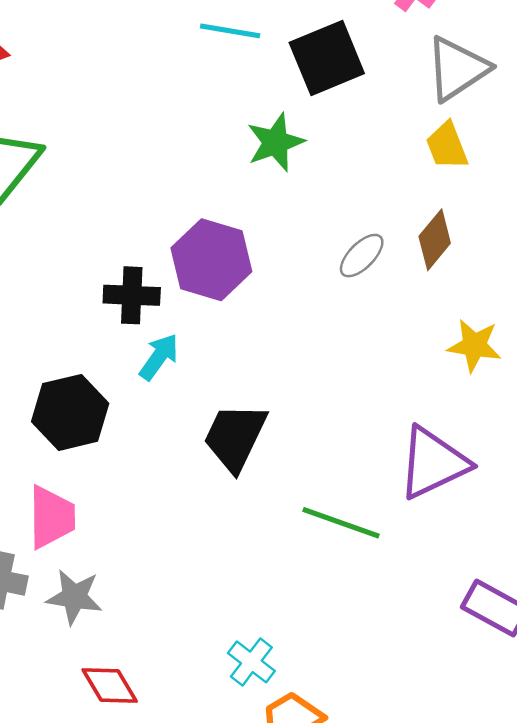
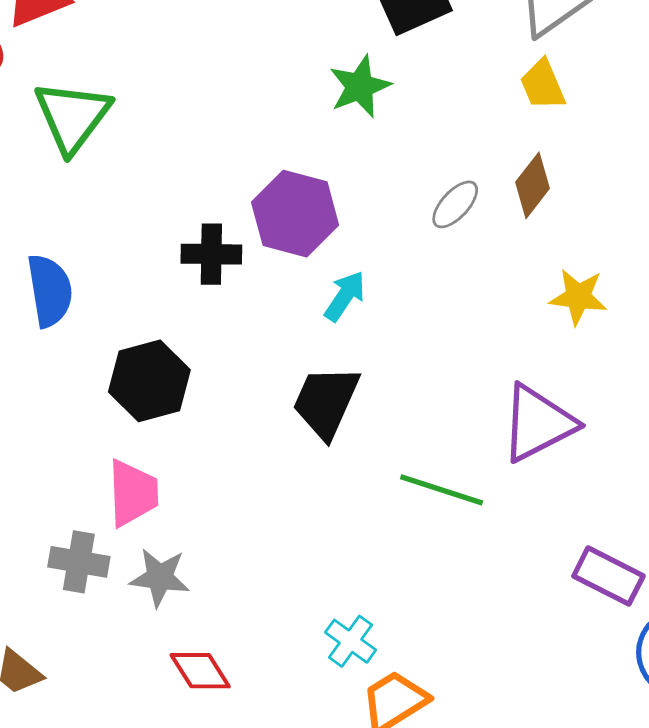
cyan arrow: (159, 357) -> (345, 296), moved

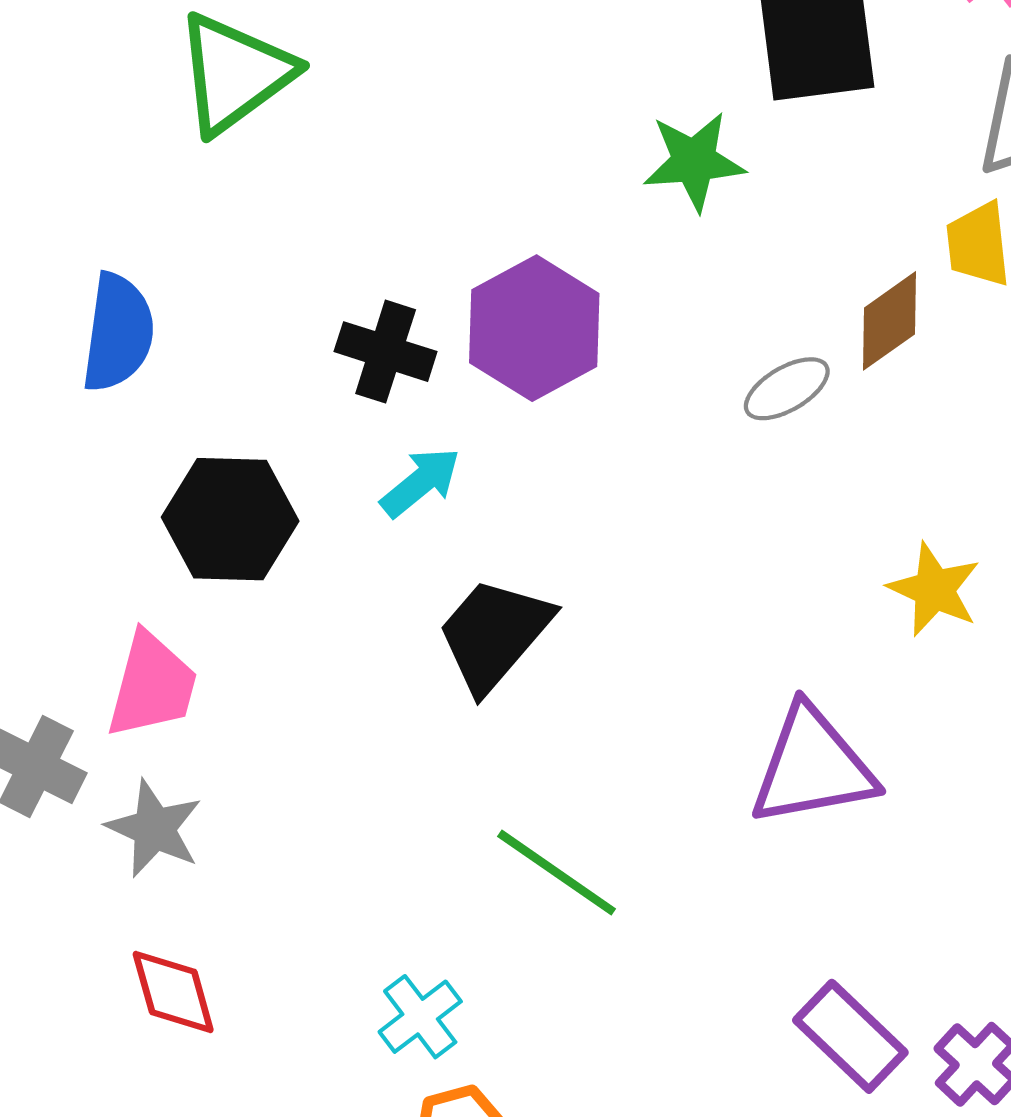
brown diamond: (532, 185) -> (890, 321), moved
cyan arrow: (345, 296) -> (421, 482), moved
green line: (442, 490) -> (557, 873), moved

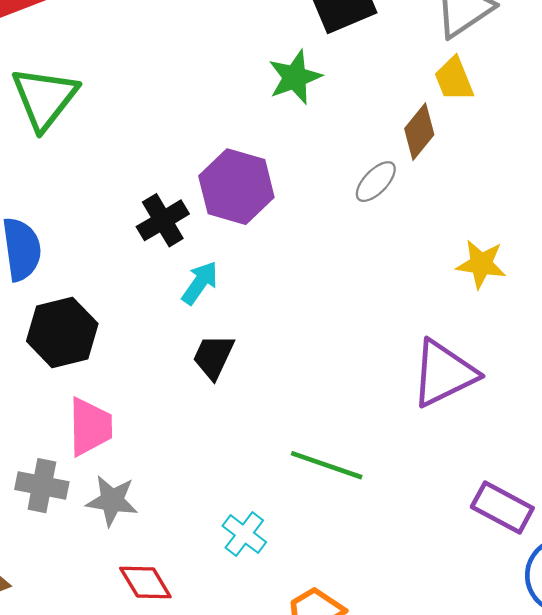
black cross: (386, 352) -> (163, 220), turned -33
black hexagon: (230, 519) -> (62, 332), moved
black trapezoid: (494, 634) -> (213, 357), moved, size x0.7
cyan cross: (420, 1017) -> (244, 534), moved

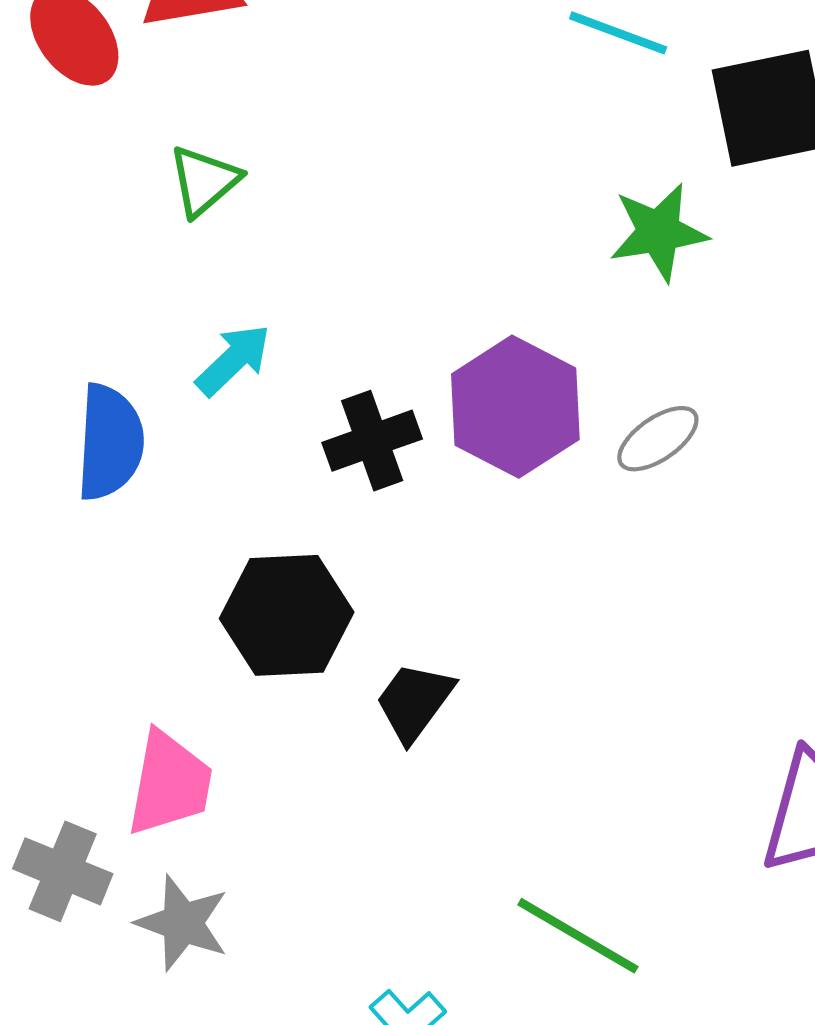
green triangle: (44, 98) -> (204, 181), size x0.6
gray ellipse: (376, 182) -> (658, 439), moved
cyan arrow: (200, 283) -> (233, 360), moved
black hexagon: (62, 332) -> (287, 615), moved

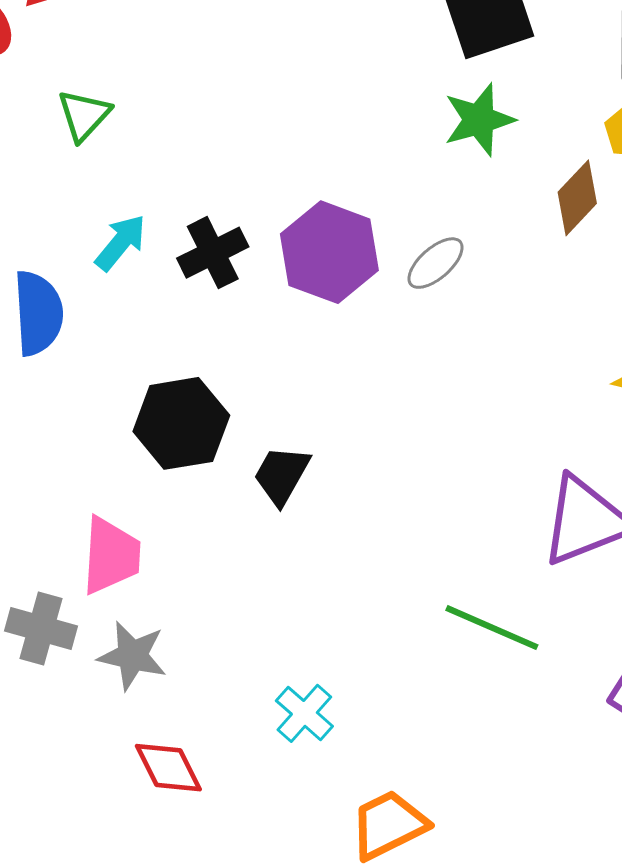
green star: (659, 232) -> (479, 120), moved
black cross: (372, 441) -> (213, 253), moved
green line: (578, 936) -> (492, 628), moved

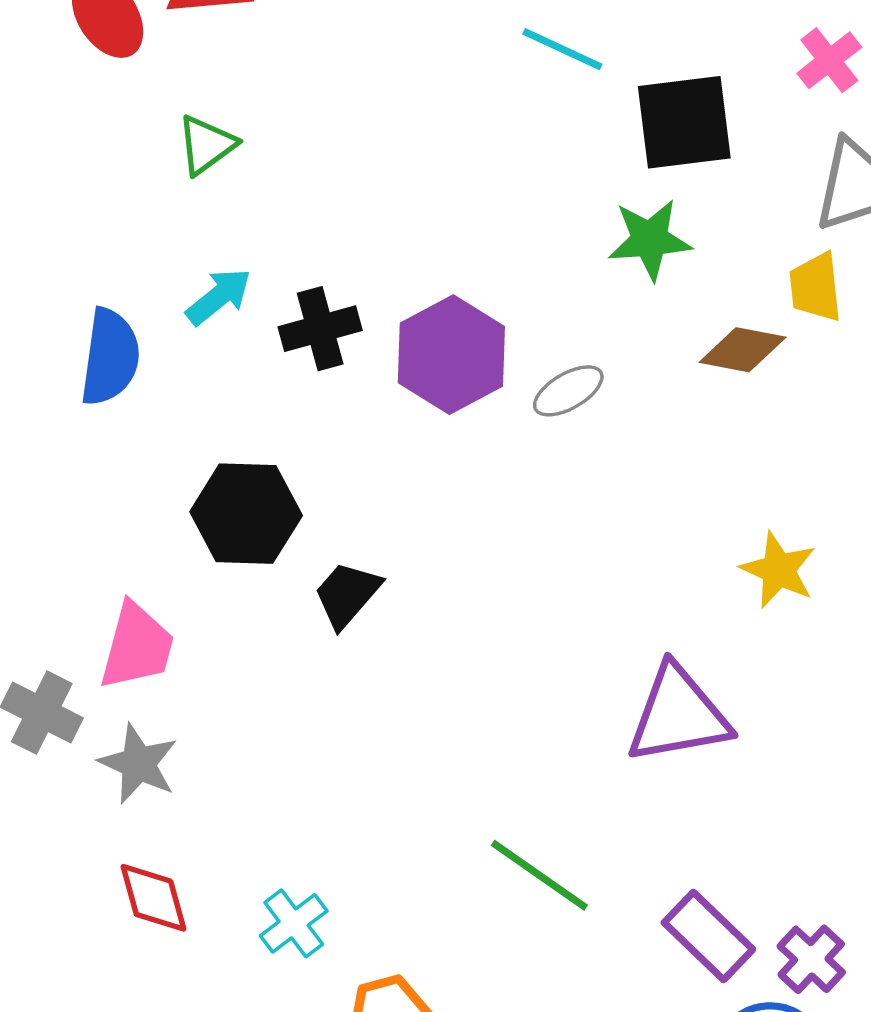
brown diamond: (577, 198) -> (743, 350), turned 46
green line: (492, 628) -> (539, 875), moved
cyan cross: (304, 713) -> (294, 923), moved

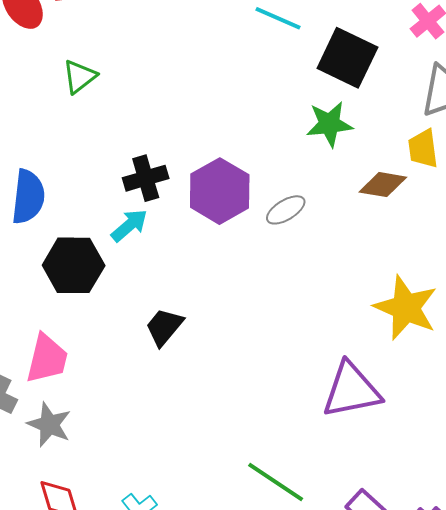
black square: (684, 122) -> (347, 58), turned 34
cyan arrow: (219, 297) -> (129, 225), moved
black hexagon: (246, 514) -> (74, 265), moved
yellow star: (778, 570) -> (406, 308), size x1.5

